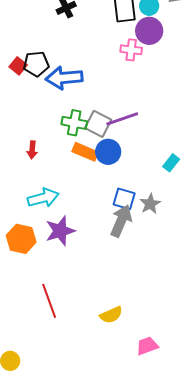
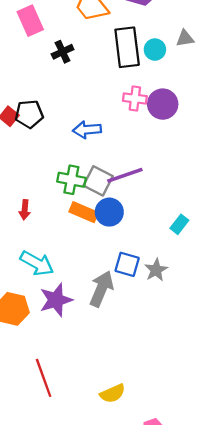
purple circle: (149, 31) -> (163, 104), moved
blue arrow: (64, 78) -> (87, 130), moved, size x0.7
cyan arrow: (43, 198) -> (37, 263), turned 44
gray arrow: (121, 221) -> (101, 289), moved

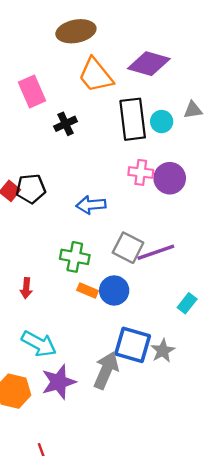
purple line: (125, 175) -> (156, 252), moved
gray square: (98, 181) -> (128, 248), moved
orange rectangle: (84, 212) -> (88, 290), size x0.7
blue square: (127, 264) -> (133, 345), size x1.4

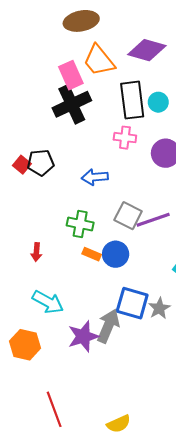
pink rectangle: (32, 91) -> (71, 75), moved
black cross: (66, 124) -> (72, 104), size x1.8
pink cross: (141, 172) -> (125, 138), moved
purple star: (59, 382) -> (83, 336), moved

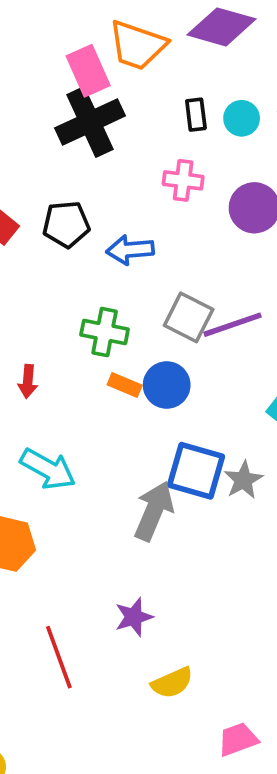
orange trapezoid: (99, 61) -> (137, 45), turned -32
black rectangle: (132, 100) -> (196, 115), size x0.5
black pentagon: (41, 163) -> (66, 224), moved
purple star: (83, 336) -> (134, 617), moved, size x0.7

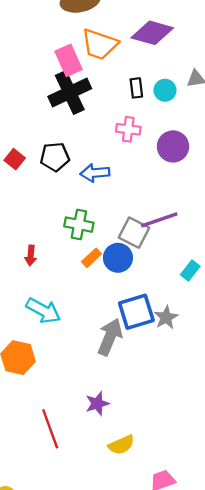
gray square: (189, 317) -> (134, 233), moved
orange rectangle: (125, 385) -> (92, 258), turned -66
blue square: (196, 471) -> (136, 312), turned -33

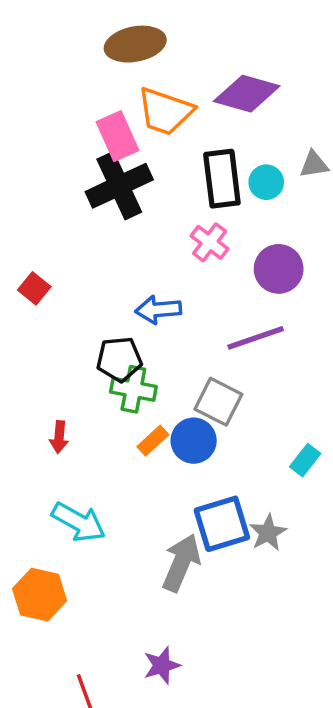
black rectangle: (136, 88) -> (222, 179), size x1.8
pink cross: (128, 129) -> (210, 242), turned 30
black pentagon: (55, 157) -> (119, 359), moved
purple line: (159, 220) -> (256, 338), moved

